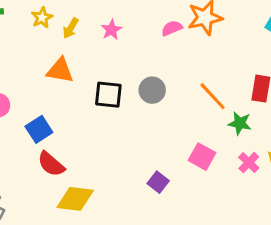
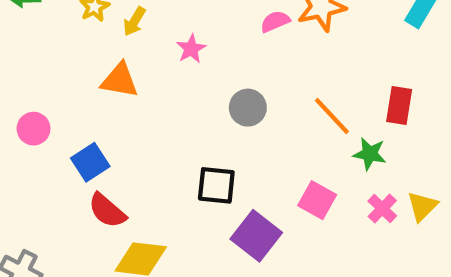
pink star: (111, 30) -> (191, 49), moved
black square: (108, 95) -> (216, 185), moved
purple square: (158, 182) -> (256, 236), size x1.6

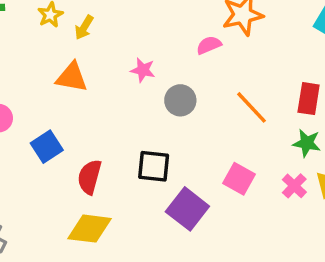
pink semicircle: (275, 21) -> (209, 45), moved
pink star: (191, 49) -> (143, 70), moved, turned -30
green star: (370, 154) -> (307, 143), moved
red semicircle: (107, 211) -> (89, 177), moved, turned 64

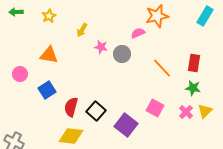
yellow arrow: (84, 27) -> (82, 30), moved
orange triangle: (72, 77) -> (49, 55), moved
gray circle: (180, 100) -> (122, 54), moved
black square: (154, 166) -> (96, 111), moved, turned 36

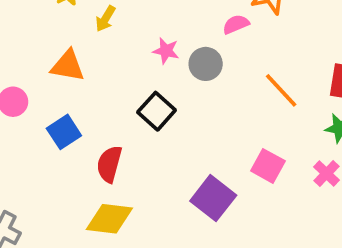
yellow arrow: (82, 30) -> (106, 19), moved
black square: (96, 111) -> (157, 111), moved

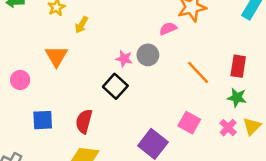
pink star: (166, 51) -> (124, 59), moved
orange triangle: (68, 66) -> (56, 56), turned 50
blue square: (64, 132) -> (43, 120), moved, turned 30

